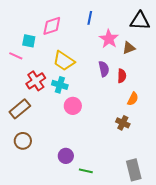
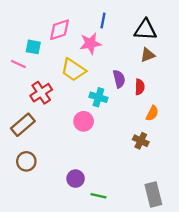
black triangle: (140, 21) -> (145, 30), moved
pink star: (109, 39) -> (90, 43), moved, turned 30
cyan cross: (60, 85) -> (98, 97), moved

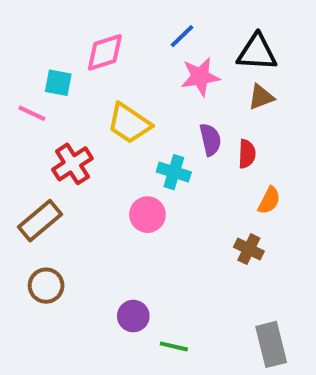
blue line: (103, 21) -> (182, 36), turned 35
pink star: (90, 43) -> (200, 77), moved

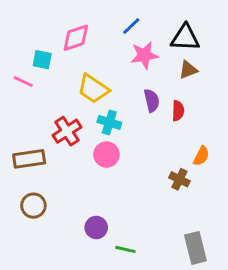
red cross: (72, 164) -> (67, 131), moved
cyan cross: (174, 172) -> (109, 122), moved
orange semicircle: (269, 200) -> (201, 156), moved
brown rectangle: (40, 221) -> (29, 159), turned 32

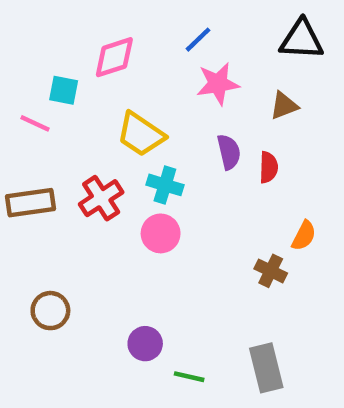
black triangle: (185, 38) -> (302, 40), moved
brown rectangle: (29, 159) -> (31, 203), moved
gray rectangle: (195, 248) -> (266, 368), moved

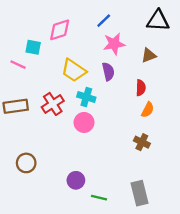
purple semicircle: (229, 152) -> (108, 72), moved
orange semicircle: (304, 236) -> (148, 110), moved

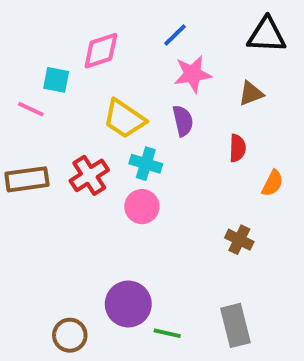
orange semicircle: (148, 110) -> (272, 183), moved
brown circle: (26, 163) -> (70, 335), moved
purple circle: (76, 180) -> (128, 304), size x1.5

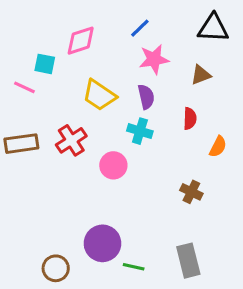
cyan cross: (146, 164) -> (140, 131), moved

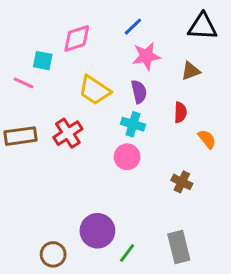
orange semicircle: (218, 147) -> (207, 139), turned -66
pink circle: (113, 165) -> (127, 157), moved
green line: (134, 267) -> (127, 253), turned -66

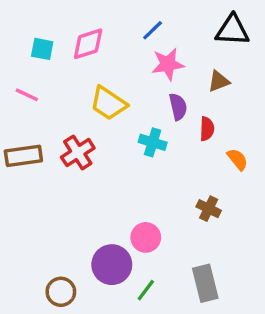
cyan square: (43, 61) -> (42, 49), moved
purple semicircle: (139, 92) -> (178, 107), moved
pink circle: (127, 157) -> (146, 237), moved

